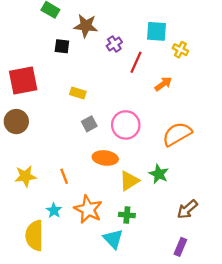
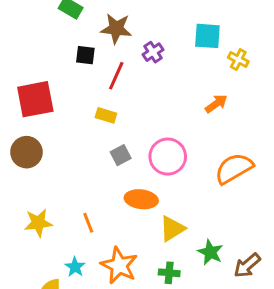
red line: (136, 62) -> (116, 76), moved
green star: (159, 174) -> (210, 252), moved

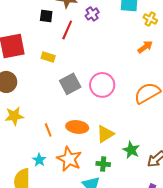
orange arrow: (216, 104) -> (145, 47), moved
yellow rectangle: (106, 115) -> (48, 57), moved
gray square: (121, 155) -> (70, 84), size x1.5
orange ellipse: (141, 199) -> (77, 127), moved
yellow star: (38, 223) -> (14, 116), moved

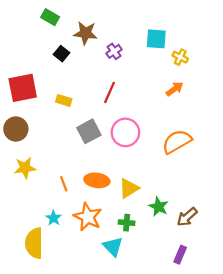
black square: (46, 16) -> (62, 54), turned 32
red line: (67, 30) -> (109, 92), moved

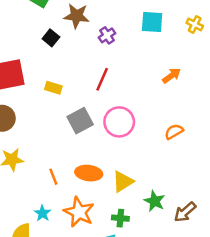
yellow cross: (180, 57) -> (195, 24), moved
orange semicircle: (177, 142) -> (174, 132), size x0.6

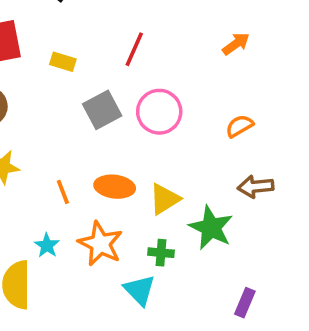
green star: (154, 201) -> (211, 228), size x1.4
brown arrow: (185, 212) -> (256, 187), moved, turned 35

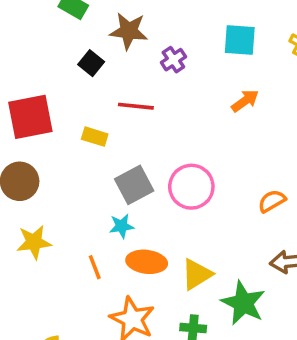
orange arrow: (236, 44) -> (245, 101), moved
red line: (134, 49) -> (136, 106), moved, turned 72
cyan star: (47, 246) -> (122, 226), moved, turned 30

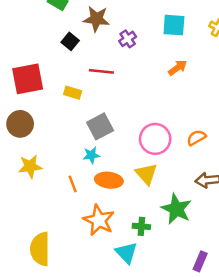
pink circle: (191, 187) -> (155, 139), moved
yellow triangle: (197, 274) -> (146, 174), moved, turned -40

